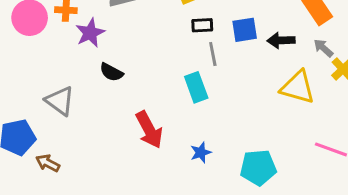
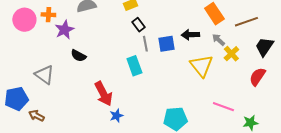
black rectangle: (202, 25) -> (138, 25), turned 56
blue square: (245, 30) -> (166, 44), moved
yellow triangle: (298, 87) -> (201, 66), turned 35
blue star: (201, 152) -> (116, 116), moved

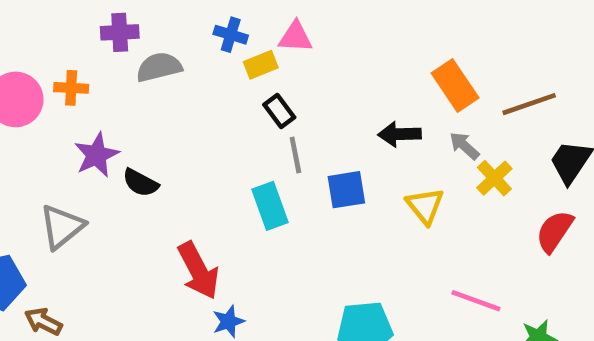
purple star: (64, 30) -> (97, 155), moved
blue square: (166, 44) -> (346, 190), moved
yellow triangle: (201, 66) -> (425, 206), size x0.7
gray triangle: (44, 75) -> (62, 227), turned 45

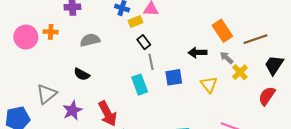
gray semicircle: (159, 67) -> (90, 40), moved
purple star: (97, 155) -> (72, 110), moved

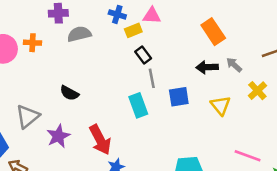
orange rectangle: (222, 31) -> (213, 32), moved
gray semicircle: (90, 40) -> (79, 34), moved
gray arrow: (226, 58) -> (234, 65), moved

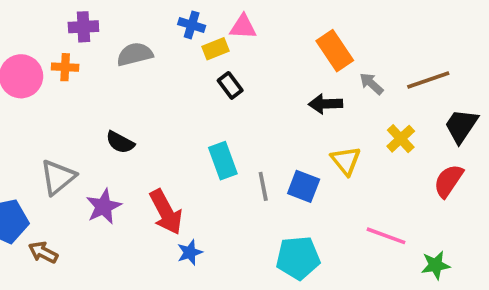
purple cross: (58, 13) -> (83, 27), moved
gray arrow: (234, 65) -> (371, 84), moved
gray line: (152, 78) -> (263, 186), moved
blue square: (179, 97) -> (304, 186), moved, turned 30

